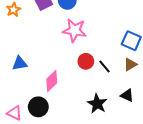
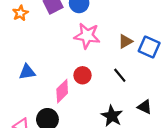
red circle: (86, 61) -> (82, 75), moved
brown triangle: (130, 64) -> (125, 41), moved

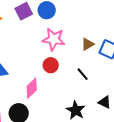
red circle: (82, 75) -> (51, 65), moved

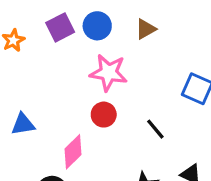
brown triangle: (88, 44) -> (146, 29), moved

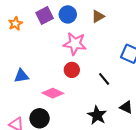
pink diamond: (73, 152) -> (53, 93), turned 70

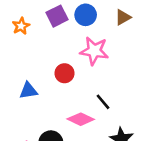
red circle: (72, 70) -> (64, 73), moved
black line: (104, 79) -> (103, 102), moved
pink diamond: (53, 93) -> (81, 119), moved

